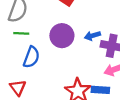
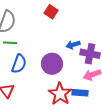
purple circle: (62, 36) -> (52, 64), moved

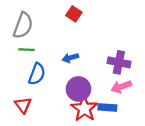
blue arrow: (73, 45) -> (70, 58), moved
purple circle: (52, 64) -> (78, 89), moved

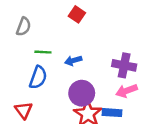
gray semicircle: (23, 25) -> (24, 27), size x0.7
green line: (26, 50) -> (43, 52), moved

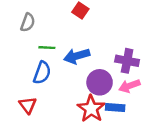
blue arrow: (73, 60) -> (77, 56), size x1.5
purple circle: (82, 93) -> (100, 82), moved

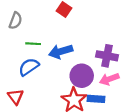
blue semicircle: (42, 73) -> (29, 67), turned -145

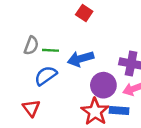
gray semicircle: (16, 21) -> (31, 45), moved

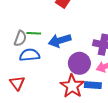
gray semicircle: (31, 45) -> (20, 38), moved
blue semicircle: (46, 76) -> (30, 55), turned 30

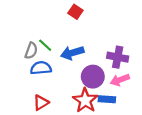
green line: (34, 33) -> (45, 45), turned 40
red triangle: (17, 83) -> (41, 103), moved, turned 35

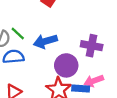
pink arrow: (120, 80) -> (94, 81), moved

